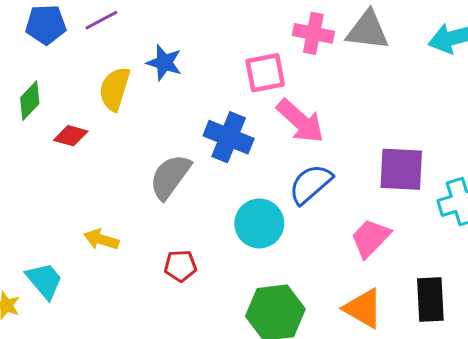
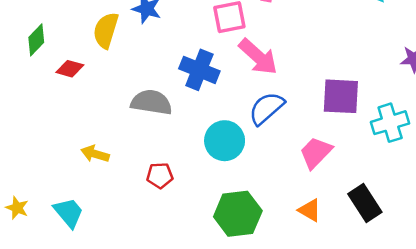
gray semicircle: (170, 177) -> (151, 102), turned 63
cyan trapezoid: (44, 280) -> (69, 213), moved
black rectangle: (430, 300) -> (365, 203), turned -30
orange triangle: (363, 308) -> (310, 210), size x0.7

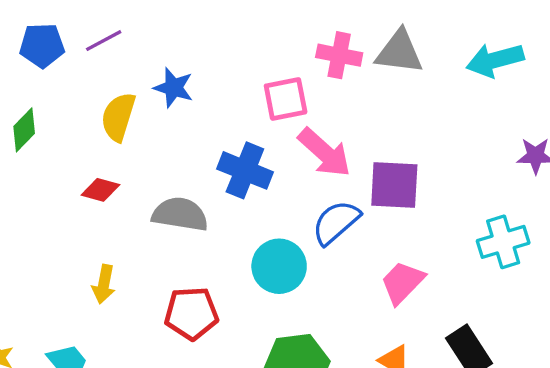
red diamond: (70, 69) -> (100, 190), moved
purple square: (341, 96) -> (394, 185), moved
yellow arrow: (95, 154) -> (104, 284), turned -96
red pentagon: (160, 175) -> (191, 313), size x1.5

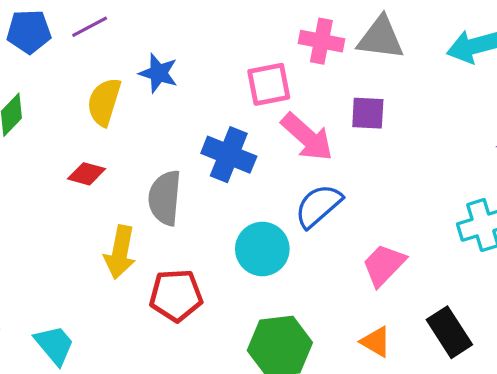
purple square: (394, 185) -> (368, 113), moved, size x0.7
gray semicircle: (180, 214) -> (165, 198), turned -94
yellow arrow: (104, 284) -> (120, 252), moved, size x1.4

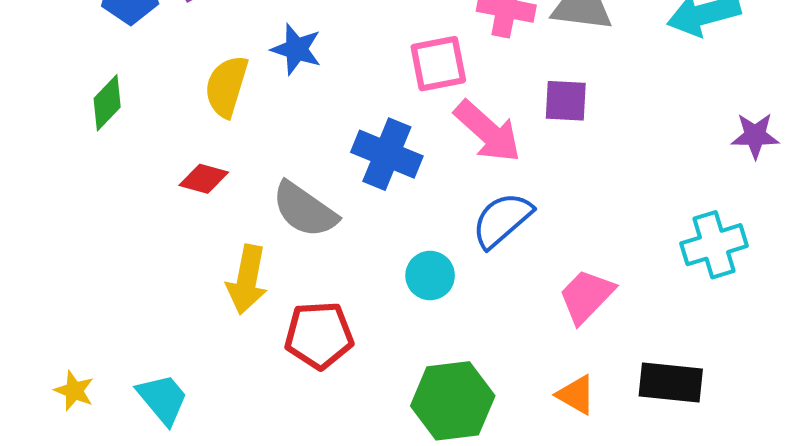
gray semicircle: (165, 198) -> (305, 210), turned -60
cyan circle: (262, 249) -> (430, 275), size x0.7
black rectangle: (449, 332) -> (671, 382), turned -51

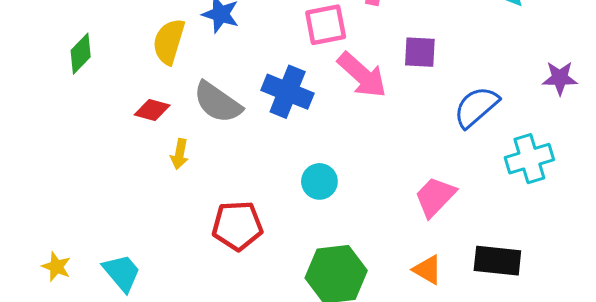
gray semicircle: (305, 210) -> (218, 102), moved
blue semicircle: (502, 220) -> (476, 107), moved
yellow arrow: (247, 280) -> (180, 154), moved, size x0.6

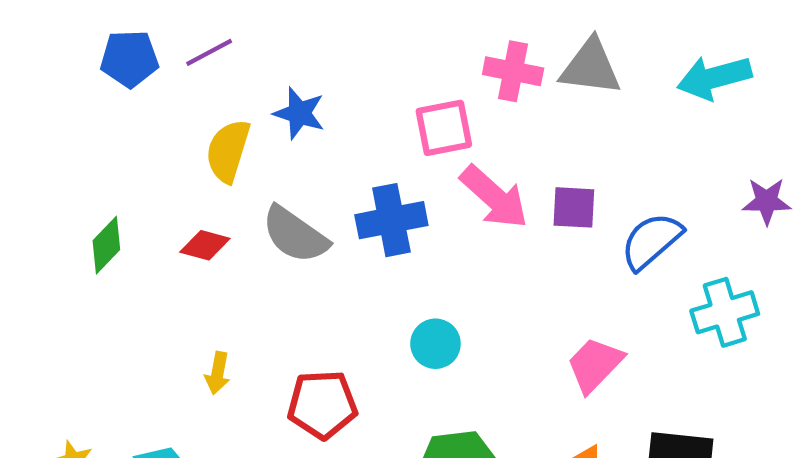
purple square: (420, 52) -> (574, 207), moved
green diamond: (81, 54) -> (106, 245), moved
blue cross: (288, 92) -> (391, 220), turned -33
yellow arrow: (180, 154) -> (218, 373), moved

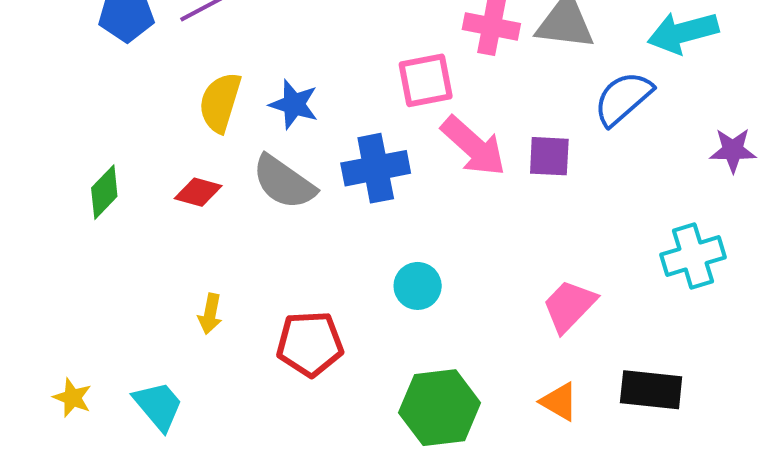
blue star: (299, 113) -> (294, 104), moved
blue semicircle: (651, 241) -> (623, 98), moved

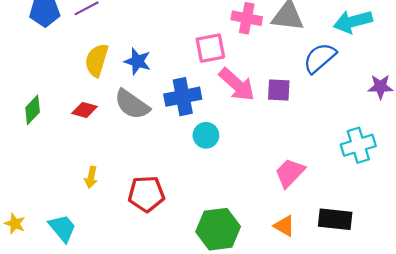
cyan circle: (418, 286) -> (206, 135), moved

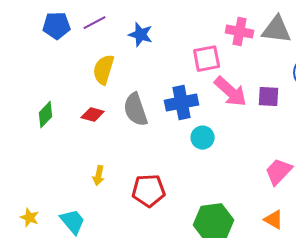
blue star: (137, 61) -> (141, 35), moved
gray semicircle: (132, 104) -> (136, 110), turned 36

